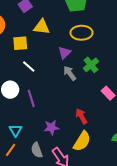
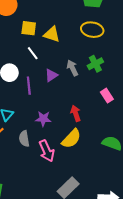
yellow triangle: (42, 27) -> (52, 34), moved
purple triangle: (65, 53) -> (51, 75), moved

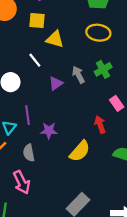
yellow square: (29, 28) -> (37, 20), moved
purple line: (29, 86) -> (28, 115), moved
red arrow: (76, 113) -> (100, 125), moved
pink arrow: (47, 151) -> (22, 182), moved

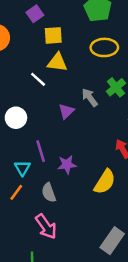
yellow square: (37, 20) -> (53, 35), moved
white line: (35, 60) -> (38, 79), moved

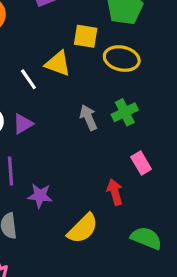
yellow square: (53, 35) -> (86, 36), moved
purple triangle: (66, 111) -> (23, 124), moved

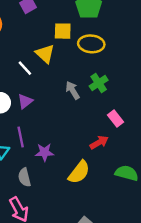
yellow triangle: (58, 64) -> (45, 54), turned 30
red arrow: (115, 192) -> (99, 142), turned 84

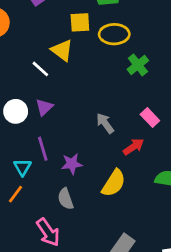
green cross: (99, 83) -> (138, 65), moved
gray arrow: (73, 90) -> (105, 123), moved
gray semicircle: (24, 177) -> (66, 199), moved

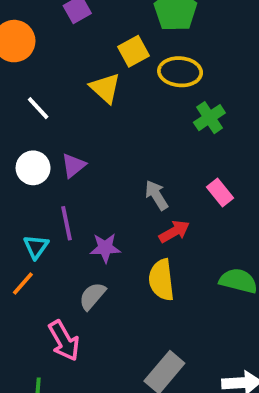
yellow square: (80, 22) -> (134, 51), turned -30
white line: (40, 69) -> (38, 108), moved
red arrow: (134, 147) -> (174, 232), moved
yellow semicircle: (114, 183) -> (161, 280), turned 136
gray semicircle: (66, 199) -> (92, 296), turned 55

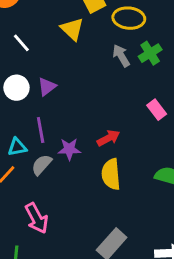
gray arrow: (157, 195) -> (121, 56), moved
red arrow: (174, 232) -> (109, 138), moved
cyan triangle: (36, 247) -> (17, 147), turned 42
gray semicircle: (92, 296) -> (42, 165), moved

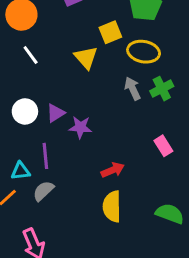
white line: (21, 43) -> (31, 55), moved
purple star: (69, 149) -> (80, 127), moved

